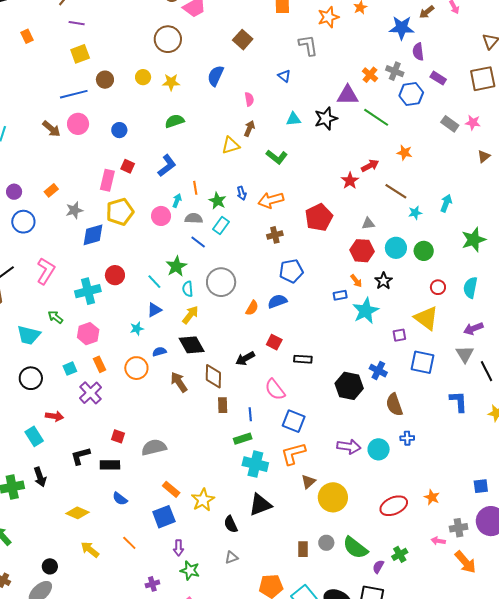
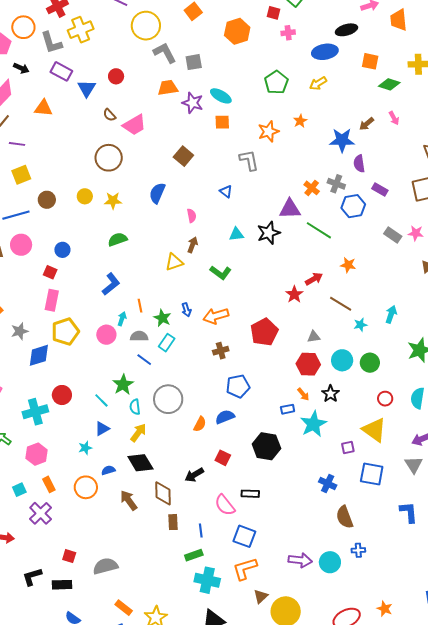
red square: (128, 166) -> (50, 272), moved
black rectangle: (303, 359) -> (250, 494), moved
black hexagon: (349, 386) -> (266, 446), moved

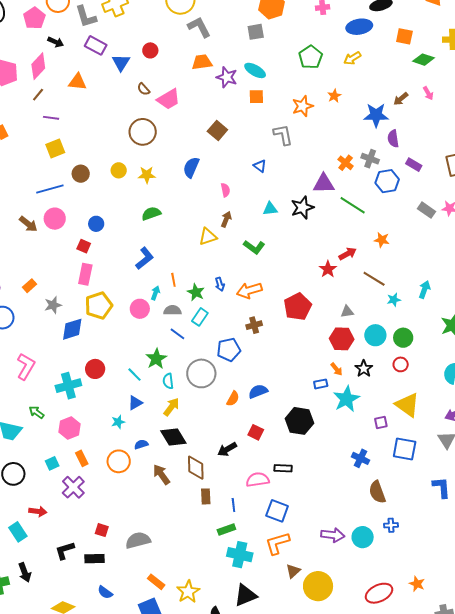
gray square: (194, 62) -> (256, 32), moved
blue pentagon: (238, 386) -> (229, 350), moved
red circle: (385, 399) -> (401, 364), moved
pink semicircle: (225, 505) -> (258, 480), turned 120

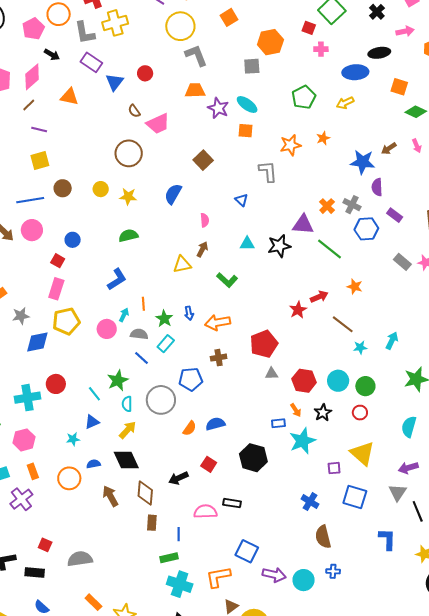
gray triangle: (347, 312) -> (272, 374), moved
blue square: (277, 511) -> (247, 551), moved

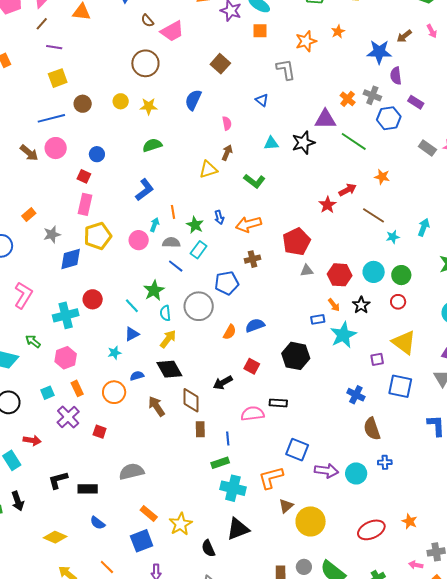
red square: (45, 545) -> (100, 432), moved

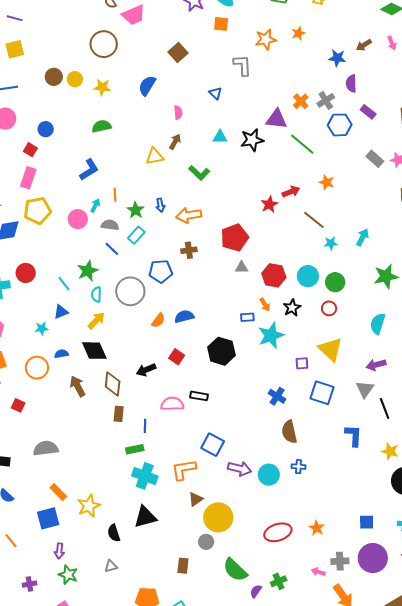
blue star: (379, 52) -> (337, 58), size x0.7
gray cross: (372, 95) -> (326, 100), turned 30
brown circle: (83, 104) -> (54, 77), moved
gray circle: (304, 567) -> (206, 542), moved

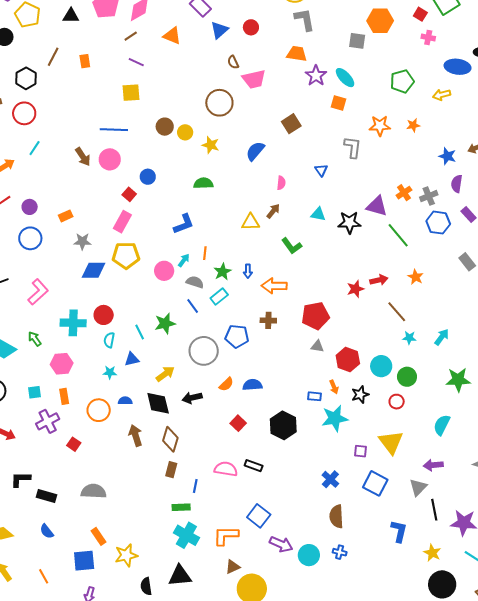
cyan semicircle: (96, 295) -> (109, 340), moved
black arrow: (146, 370) -> (192, 398), moved

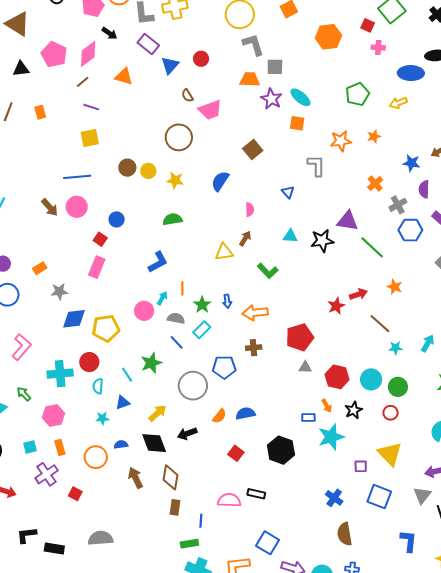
gray square: (357, 41) -> (275, 67), moved
orange cross: (404, 193) -> (375, 183), moved
yellow pentagon: (126, 255) -> (106, 328), moved

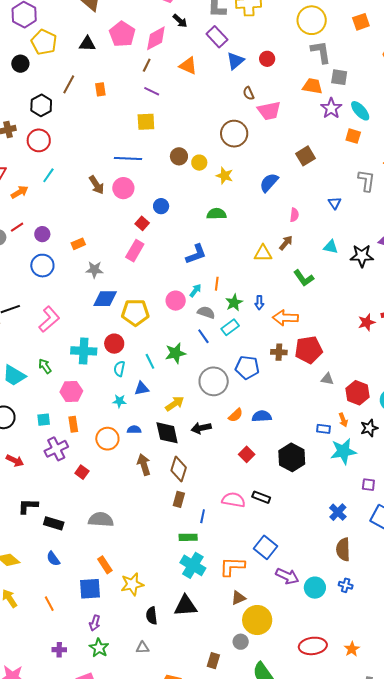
brown line: (83, 82) -> (147, 65), turned -32
red pentagon: (300, 337) -> (309, 350), moved

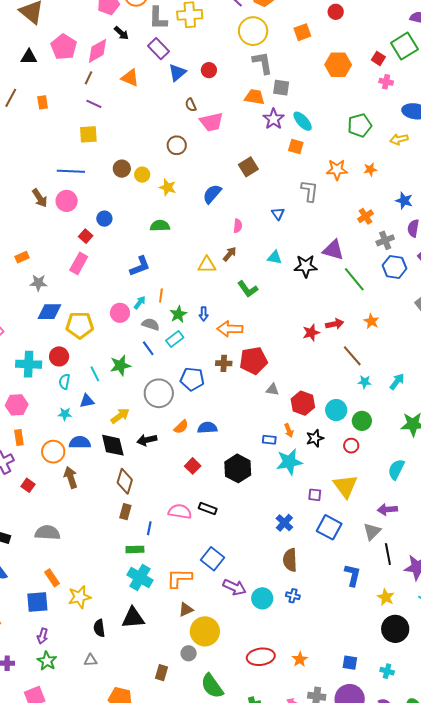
brown circle: (234, 134) -> (177, 145), size x0.7
blue semicircle: (134, 430) -> (80, 442), size x1.5
brown arrow: (144, 465) -> (71, 477), moved

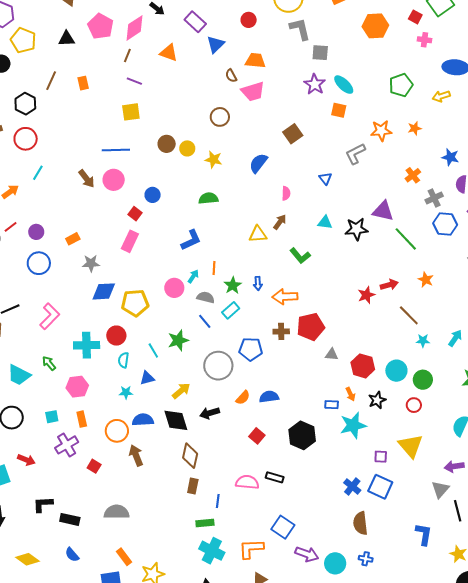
red circle: (209, 70) -> (249, 20), moved
orange trapezoid: (255, 97) -> (255, 61), moved
gray L-shape: (310, 191) -> (355, 154), turned -120
blue square: (329, 527) -> (380, 487), moved

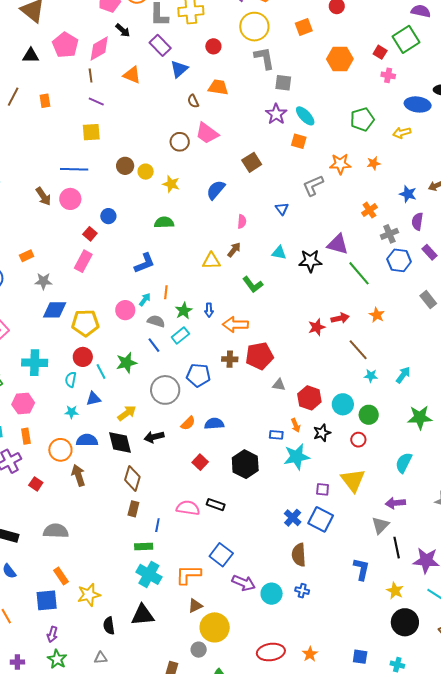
brown line: (127, 56) -> (91, 76), turned -32
pink trapezoid: (253, 91) -> (207, 133), moved, turned 50
red circle: (116, 336) -> (83, 357), moved

